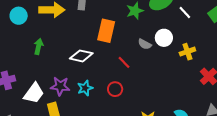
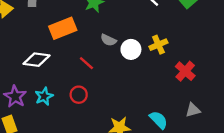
orange rectangle: (106, 31) -> (63, 28), turned 60
white circle: (164, 38) -> (131, 49), moved
purple star: (60, 86) -> (15, 97), turned 30

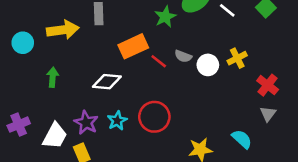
red line: (86, 63) -> (159, 61), moved
red circle: (79, 95) -> (154, 117), size x1.6
gray triangle: (193, 110) -> (268, 114), moved, turned -35

